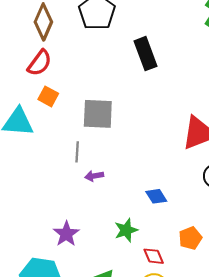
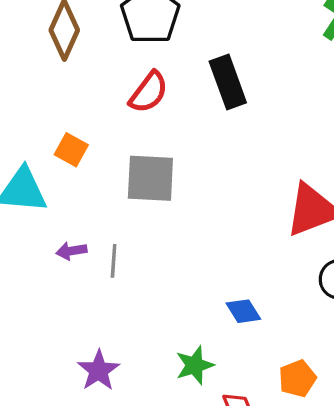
red semicircle: (40, 63) -> (149, 92), moved
gray line: (77, 152) -> (114, 261), moved
purple arrow: (94, 176) -> (71, 251), moved

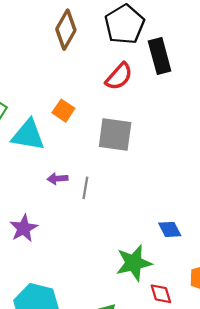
black rectangle: (228, 82) -> (160, 56), moved
green star: (195, 365) -> (134, 263), size x1.4
purple star: (99, 370) -> (24, 228), moved

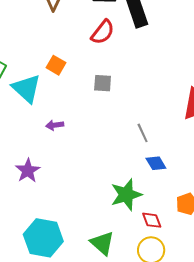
gray square: (115, 134) -> (103, 83), size x0.6
cyan triangle: (28, 135) -> (26, 89), turned 36
gray line: (85, 188) -> (143, 133), moved, turned -30

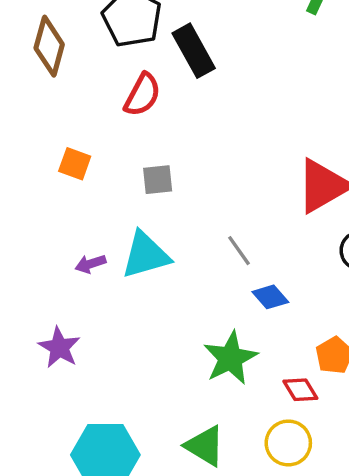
cyan triangle: (26, 89) -> (146, 255), moved, turned -48
red diamond: (152, 220) -> (300, 390), moved

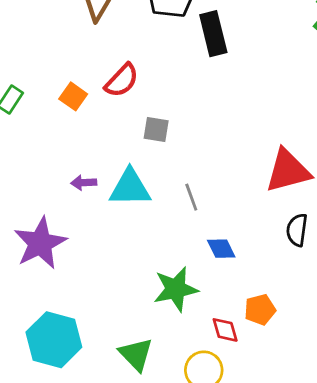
red semicircle: (142, 95) -> (122, 80), moved
orange square: (75, 164) -> (73, 96), moved
gray line: (239, 251) -> (191, 197), moved
purple star: (59, 347) -> (40, 243), size x1.5

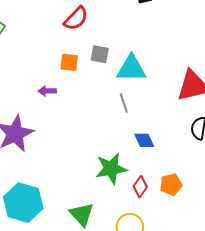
orange square: (73, 96) -> (69, 62), moved, turned -30
cyan triangle: (130, 188) -> (131, 69), moved
red diamond: (225, 330) -> (140, 187), moved, turned 50

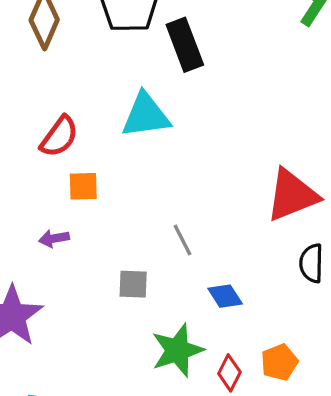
red semicircle: (76, 19) -> (59, 137), moved
gray square: (100, 54) -> (133, 284), moved
cyan triangle: (131, 69) -> (146, 115), moved

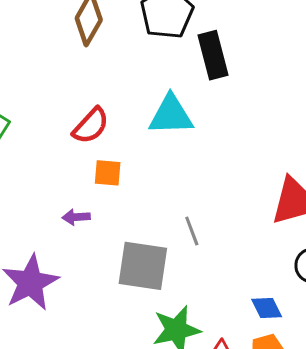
gray square: (133, 284) -> (143, 266), size x1.8
blue diamond: (225, 296) -> (267, 308), moved

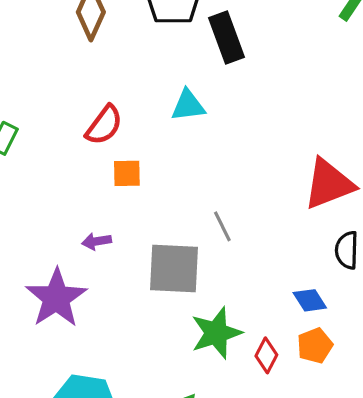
cyan triangle: (171, 115) -> (188, 105), size x0.7
purple arrow: (76, 217) -> (96, 241), moved

